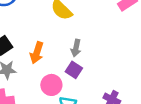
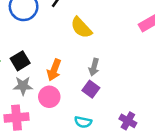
pink circle: (51, 85) -> (49, 97), moved

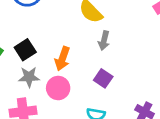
gray arrow: (94, 67) -> (104, 41), moved

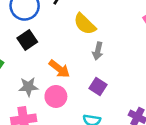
black square: (25, 50) -> (27, 40), moved
orange arrow: (62, 59) -> (59, 69), turned -70

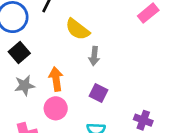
orange arrow: (59, 69) -> (56, 79), turned -130
gray star: (28, 87) -> (25, 85), moved

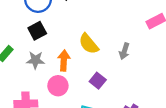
yellow semicircle: (77, 29) -> (89, 44), moved
gray arrow: (94, 56) -> (124, 51), moved

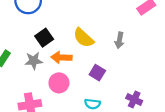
black square: (37, 31) -> (44, 38), moved
orange arrow: (64, 60) -> (61, 57), turned -84

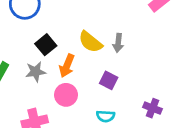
gray arrow: (119, 40) -> (118, 43), moved
orange arrow: (61, 57) -> (67, 66), turned -66

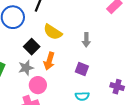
yellow semicircle: (90, 42) -> (53, 32), moved
pink circle: (66, 95) -> (38, 85), moved

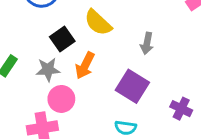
purple square: (82, 69) -> (132, 86), size x1.5
purple cross: (117, 87) -> (181, 109), moved

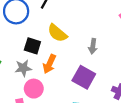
black square: (62, 39) -> (32, 46), turned -35

